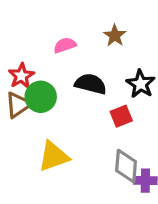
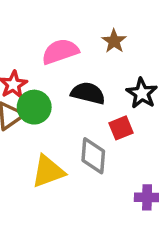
pink semicircle: (65, 45) -> (60, 52), size x1.5
gray diamond: (126, 166) -> (93, 156), moved

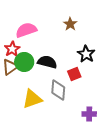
pink semicircle: (60, 52) -> (26, 30), moved
black semicircle: (88, 93) -> (47, 62), moved

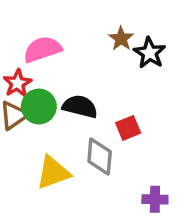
black star: (86, 54) -> (150, 53), moved

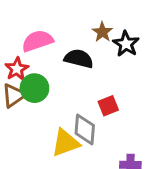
black semicircle: (80, 106) -> (79, 59), moved
yellow triangle: (53, 173) -> (65, 143), moved

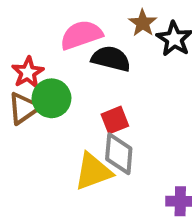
pink semicircle: (37, 41) -> (81, 35), moved
red square: (108, 106) -> (115, 120), moved

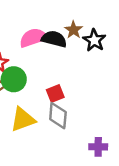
black semicircle: (111, 59) -> (54, 39), moved
yellow triangle: (93, 172) -> (23, 120), moved

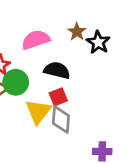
black semicircle: (54, 39) -> (57, 70), moved
yellow triangle: (23, 120) -> (38, 112), moved, turned -32

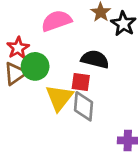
black semicircle: (57, 70) -> (95, 59), moved
red square: (58, 97) -> (81, 82), turned 30

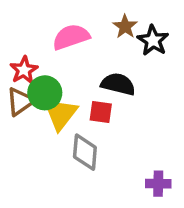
yellow triangle: (59, 98) -> (61, 114), moved
gray diamond: (84, 106) -> (85, 152), moved

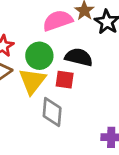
pink semicircle: (71, 37) -> (58, 21), moved
green circle: (45, 93) -> (39, 56), moved

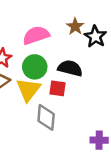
pink semicircle: (58, 21) -> (36, 35), moved

